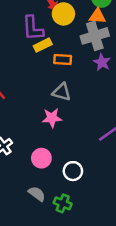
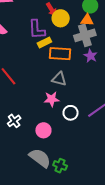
orange rectangle: (63, 59) -> (60, 54), size x1.5
white circle: (73, 171) -> (71, 113), moved
gray semicircle: (37, 194) -> (40, 158), size x1.6

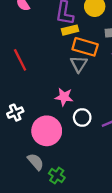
gray triangle: (59, 79) -> (79, 64), moved, turned 35
pink circle: (43, 130) -> (47, 131), size x1.6
gray semicircle: (40, 158) -> (36, 162), size x0.7

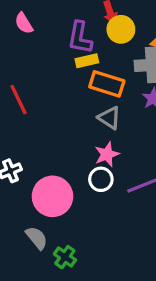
gray triangle: (79, 64) -> (109, 118), moved, turned -30
pink star: (64, 97) -> (107, 154), moved, turned -30

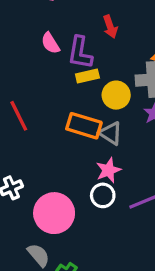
pink semicircle: (24, 23) -> (50, 43), moved
yellow circle: (121, 29) -> (116, 95), moved
orange rectangle: (107, 84) -> (84, 126), moved

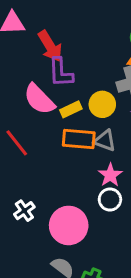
red arrow: (110, 27) -> (50, 46), moved, size x1.5
pink semicircle: (50, 43) -> (39, 99), moved, size x1.6
yellow rectangle: (87, 76) -> (71, 109), moved

